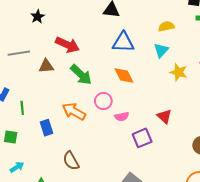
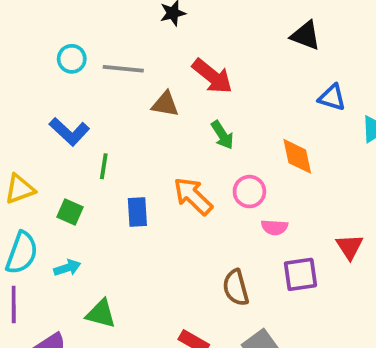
blue triangle: (123, 42) -> (332, 98), moved, size x0.7
green arrow: (81, 75) -> (222, 135), size x0.7
brown semicircle: (71, 161) -> (236, 288), moved

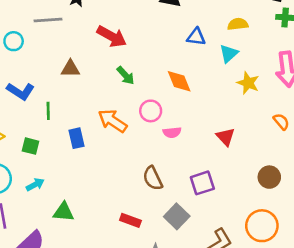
gray line: (123, 69) -> (48, 20), moved
brown triangle: (165, 104) -> (70, 69), moved
purple square: (300, 274) -> (202, 183), moved

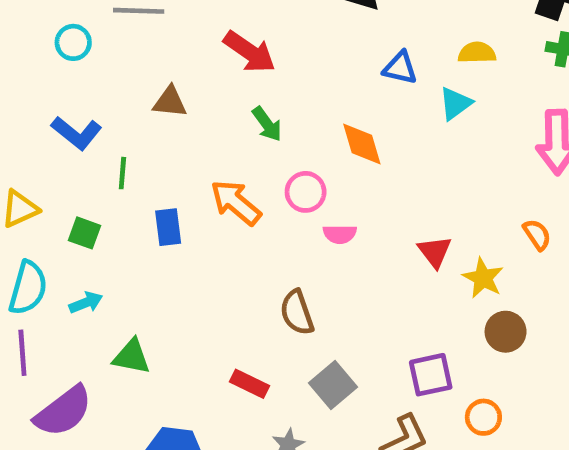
yellow star: (248, 83) -> (483, 278), moved
purple square: (202, 183) -> (431, 375), moved
orange circle: (262, 226) -> (483, 417), size x0.6

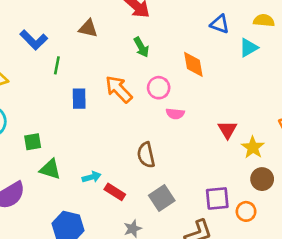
green square: (84, 233) -> (33, 142), moved, turned -36
cyan arrow: (86, 303) -> (92, 177), moved
orange circle: (483, 417) -> (246, 211), moved

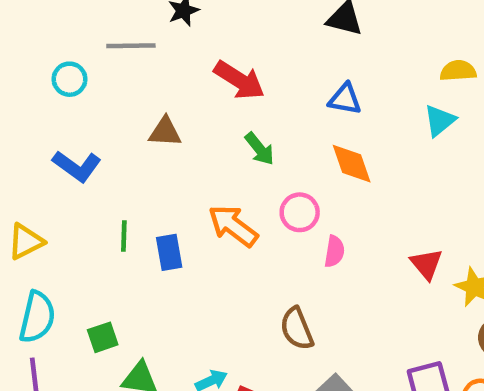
blue triangle: (220, 24) -> (345, 99), moved
green line: (57, 65) -> (124, 236), moved
pink semicircle: (175, 114) -> (334, 251), turned -78

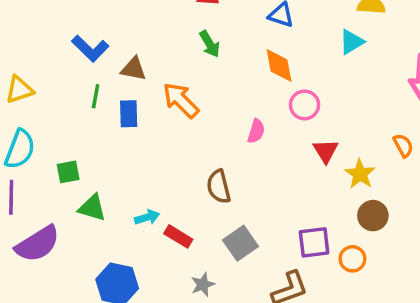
brown triangle: (165, 132) -> (134, 69), moved
blue L-shape: (77, 166) -> (90, 48), moved
pink circle: (300, 212) -> (304, 105), moved

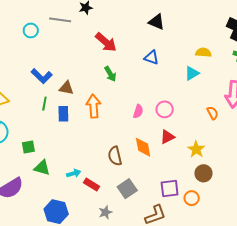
orange diamond: (279, 65) -> (143, 147), moved
orange arrow: (181, 100) -> (93, 106), turned 40
pink semicircle: (256, 131) -> (138, 111), moved
orange semicircle: (403, 145) -> (212, 113), moved
red triangle: (326, 151) -> (167, 137), moved, turned 35

